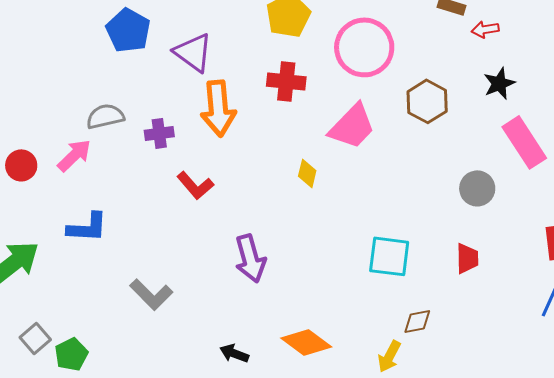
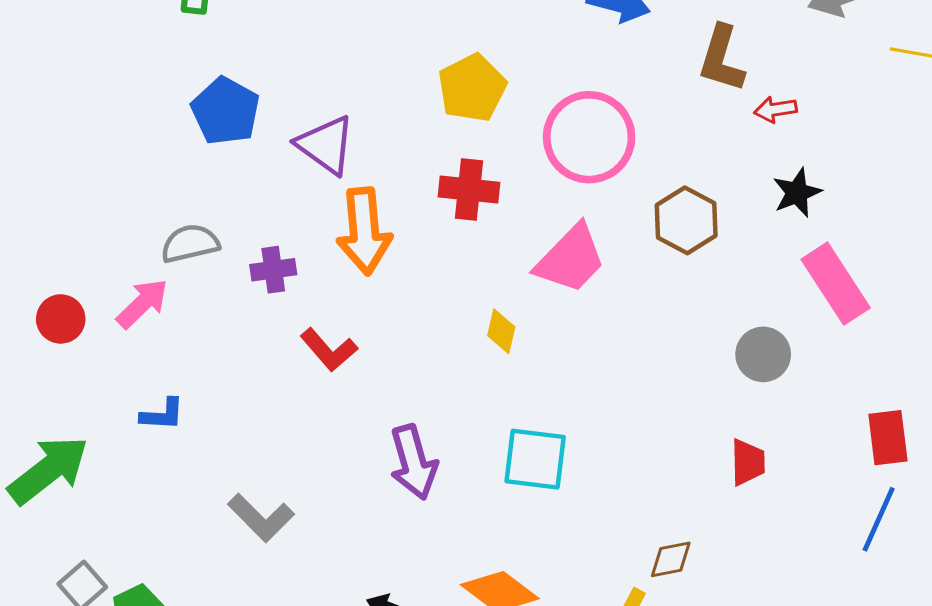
blue L-shape: (87, 227) -> (162, 414), size x0.7
cyan square: (389, 256) -> (535, 459), moved

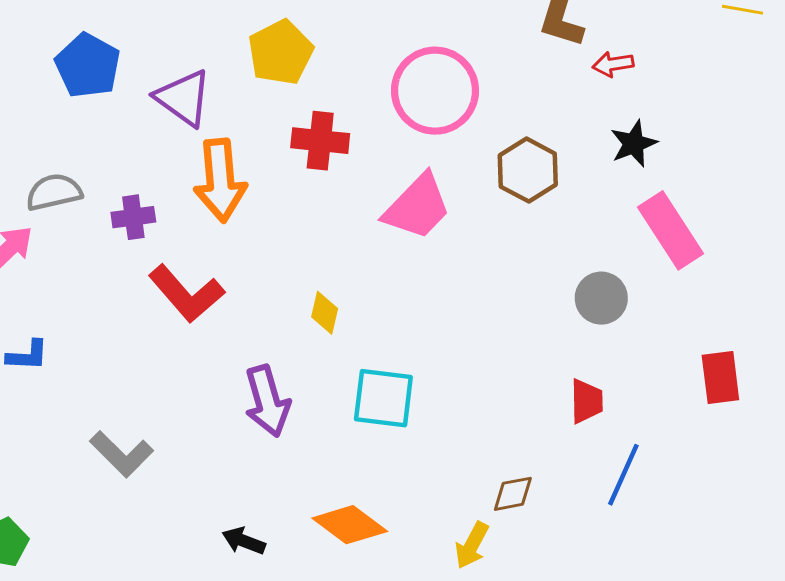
yellow pentagon: (472, 88) -> (280, 52), moved
yellow diamond: (501, 331) -> (325, 313), moved
red L-shape: (329, 350) -> (186, 294), size x1.4
blue line: (879, 519) -> (623, 475), moved

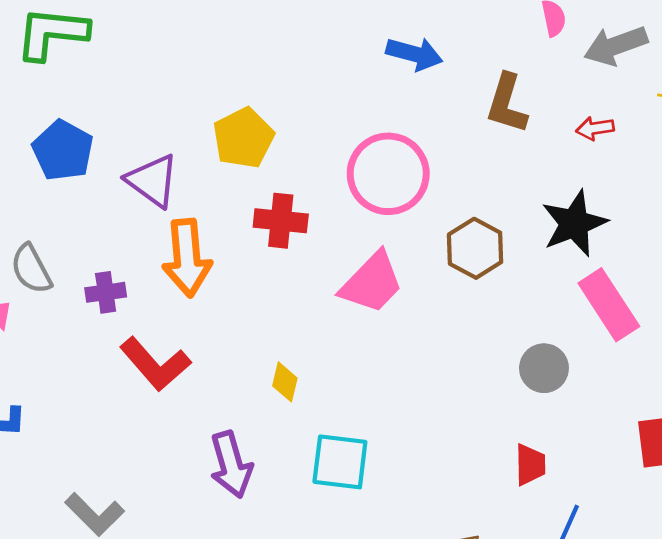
red arrow: (613, 64) -> (595, 128), moved
black star: (634, 144) -> (574, 223), size x1.5
gray semicircle: (54, 192) -> (31, 269), turned -105

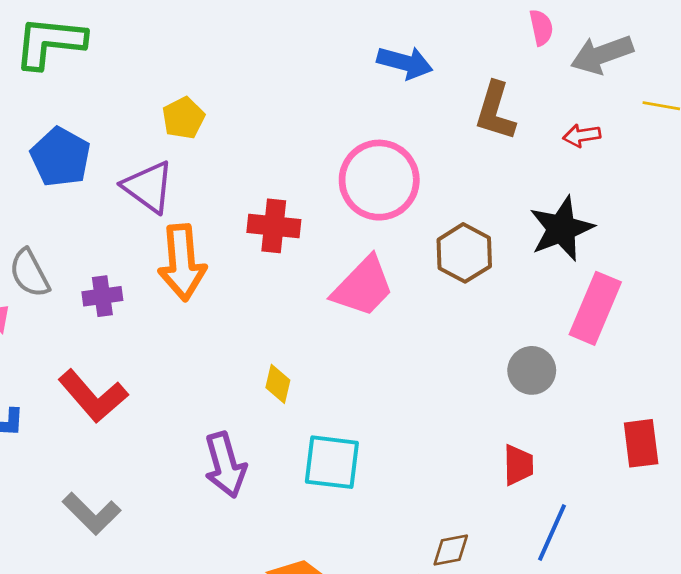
yellow pentagon: (243, 138) -> (183, 118), moved, size x0.7
pink rectangle: (609, 305) -> (595, 308), turned 56
red L-shape: (155, 364) -> (93, 396), moved

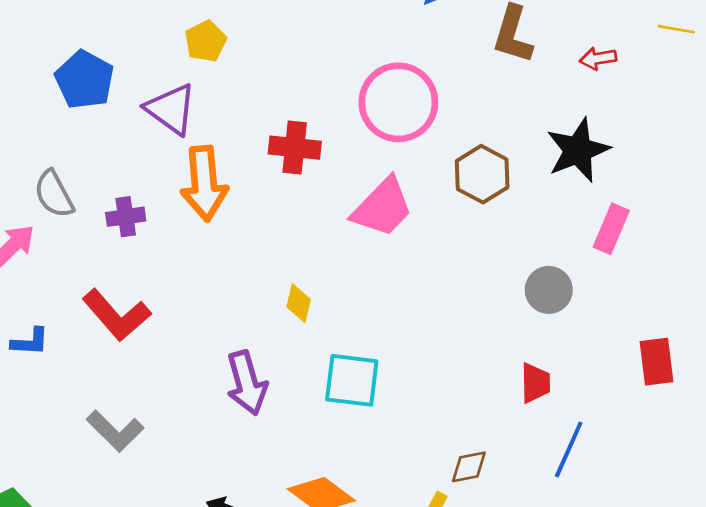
pink rectangle: (595, 308) -> (611, 229), size x0.7

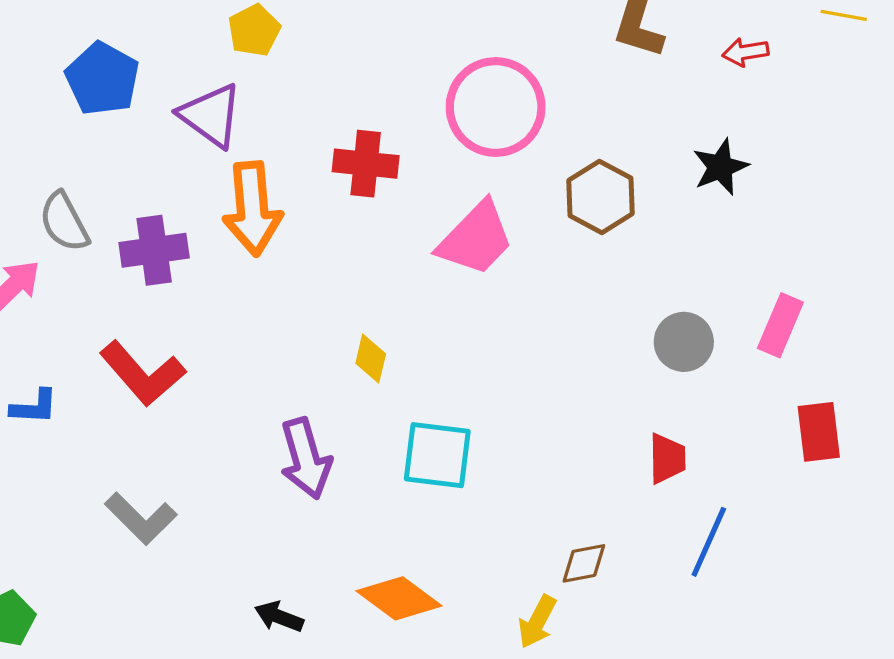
black star: (578, 150) -> (720, 167), size x0.7
purple cross: (126, 217) -> (154, 250), size x1.4
pink rectangle: (611, 229) -> (780, 325), moved

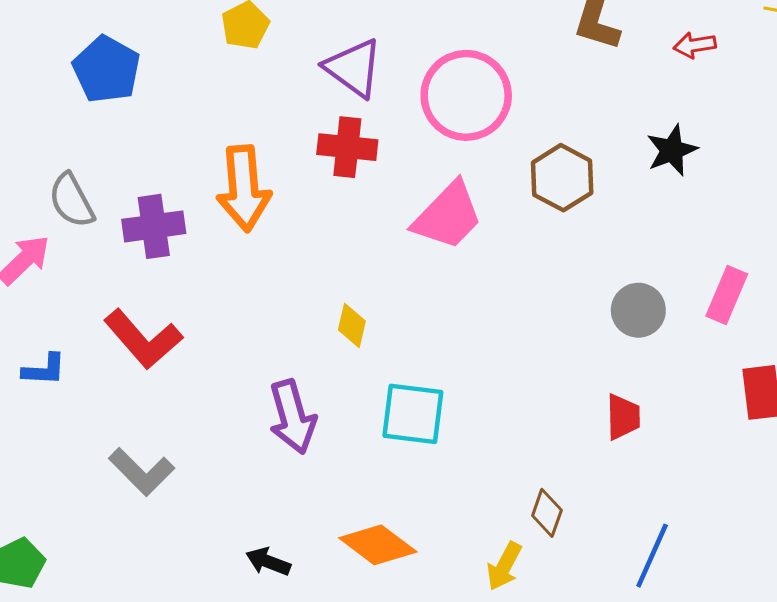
purple triangle: (211, 115) -> (353, 68), moved
blue line: (709, 542) -> (652, 556), moved
brown diamond: (584, 563) -> (547, 513), turned -60

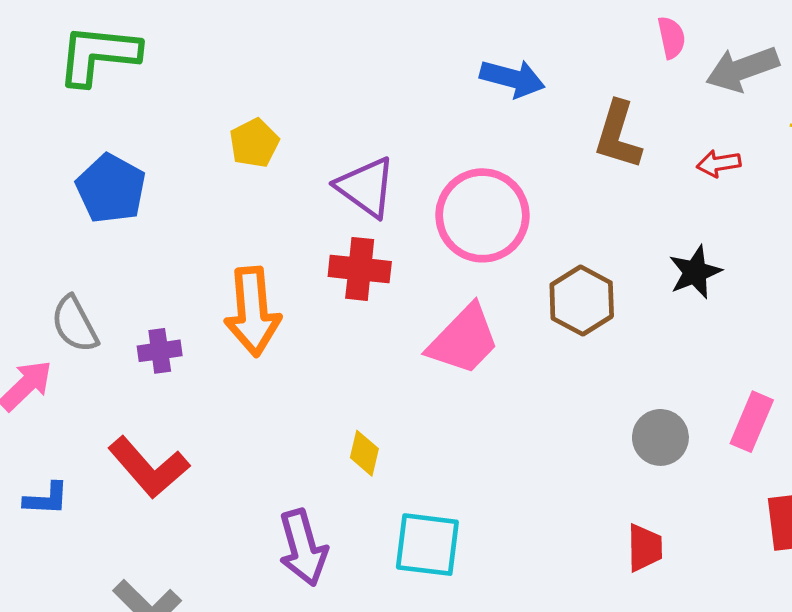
purple cross: (154, 226) -> (160, 351), size x0.7

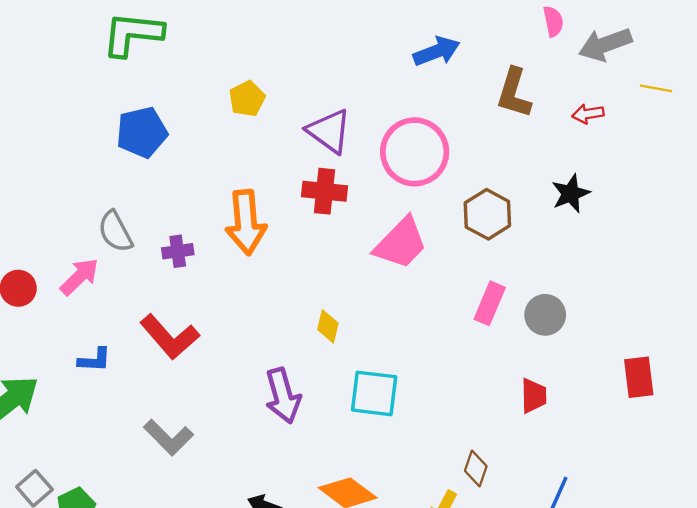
blue arrow: (512, 78) -> (437, 51), turned -36
blue pentagon: (111, 189) -> (142, 132), turned 30
pink rectangle: (752, 422) -> (490, 303), moved

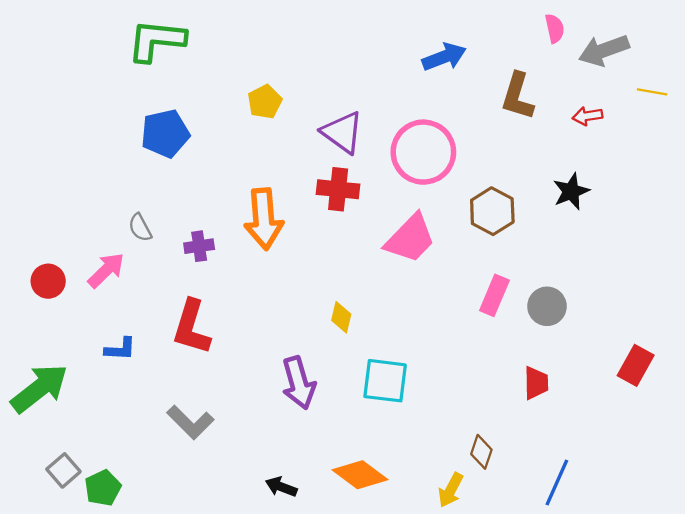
gray semicircle: (115, 232) -> (140, 228), size x0.7
red L-shape: (170, 337) -> (191, 327), turned 58
red rectangle: (639, 377) -> (636, 365), turned 36

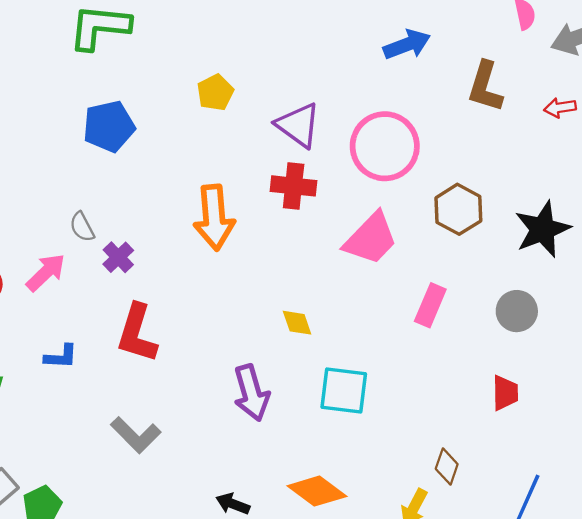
black star: (571, 191) -> (543, 229), moved, size x1.4
purple cross: (199, 246) -> (118, 257), moved, turned -36
pink rectangle: (494, 295) -> (430, 305), moved
yellow diamond: (341, 317) -> (297, 323), turned -32

